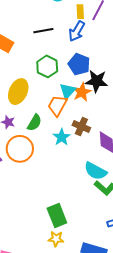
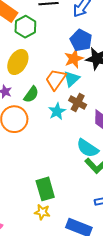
green hexagon: (47, 66) -> (25, 27), moved
cyan triangle: (68, 91) -> (72, 79), moved
orange star: (82, 92) -> (74, 59), moved

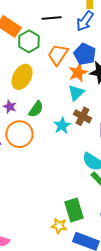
orange trapezoid: (56, 79) -> (58, 55), moved
green rectangle: (45, 189) -> (74, 210), moved
yellow star: (42, 212) -> (59, 226), moved

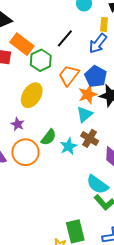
black line: (52, 18) -> (65, 38), turned -48
green semicircle: (36, 109) -> (49, 137), moved

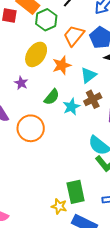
orange star: (88, 94) -> (62, 65), moved
brown cross: (90, 138) -> (93, 99), turned 30
orange circle: (25, 152) -> (31, 128), moved

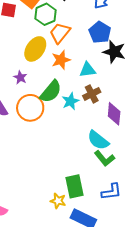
orange trapezoid: (74, 36) -> (60, 33), moved
cyan triangle: (88, 75) -> (88, 70), turned 30
green semicircle: (52, 97) -> (51, 92), size x1.4
orange circle: (31, 128) -> (30, 108), moved

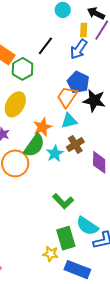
orange trapezoid: (60, 33) -> (67, 97), moved
orange star: (61, 60) -> (42, 127), moved
cyan semicircle: (98, 140) -> (87, 226), moved
green L-shape: (104, 158) -> (63, 201), moved

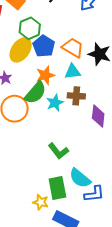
green hexagon: (23, 69) -> (30, 28), moved
blue pentagon: (78, 82) -> (44, 46), moved
orange trapezoid: (67, 97) -> (73, 48), turned 80
brown cross: (75, 144) -> (76, 96), turned 30

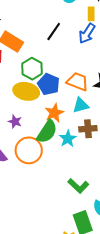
yellow ellipse: (21, 50) -> (26, 91), turned 75

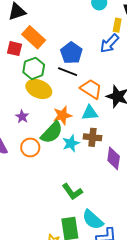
black line: (54, 32) -> (68, 72), moved, turned 66
green hexagon: (32, 69) -> (34, 68), moved
blue pentagon: (49, 84) -> (71, 53), moved
orange circle: (29, 150) -> (30, 147), size x0.7

